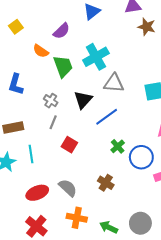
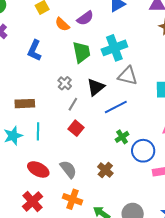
orange semicircle: (41, 51) -> (62, 24), moved
blue L-shape: (16, 84) -> (34, 50), moved
gray line: (53, 122) -> (73, 104), moved
red ellipse: (37, 193) -> (38, 169), turned 40

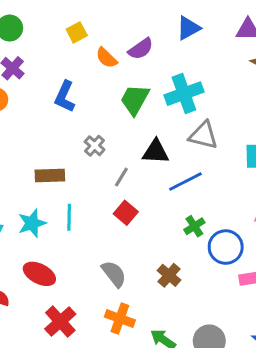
green trapezoid: (81, 52) -> (135, 100), turned -140
gray cross: (65, 83) -> (95, 146), moved
black triangle: (96, 87) -> (156, 152), turned 42
red ellipse: (38, 169) -> (39, 274), moved

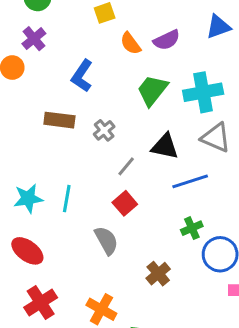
brown rectangle: (50, 176) -> (59, 120), moved
gray semicircle: (114, 274) -> (106, 240), moved

